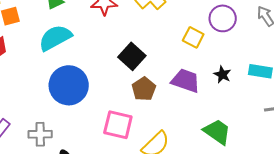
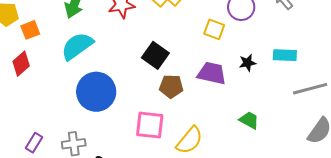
black star: (222, 74) -> (248, 63), turned -30
brown pentagon: (144, 89) -> (171, 86), turned -30
green trapezoid: (217, 132) -> (249, 120), size x0.7

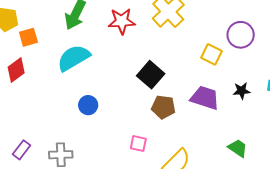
blue circle: (96, 92) -> (88, 105), size x0.5
pink square: (150, 125) -> (138, 143), size x0.6

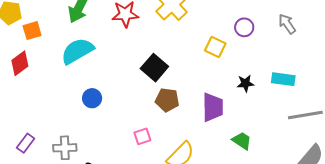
purple circle: (241, 35) -> (244, 27), size x0.7
purple trapezoid: (205, 98) -> (213, 107), moved, turned 72
pink square: (138, 143) -> (142, 136), turned -30

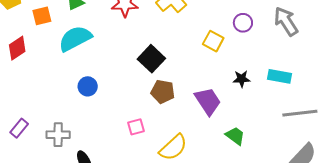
gray arrow: (287, 24) -> (286, 21), size x1.4
orange square: (32, 31) -> (42, 16), moved
purple trapezoid: (213, 107) -> (208, 101), turned -36

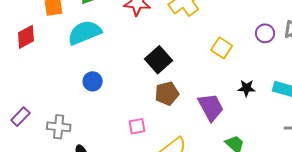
purple circle: (243, 23) -> (265, 33), moved
brown pentagon: (163, 92) -> (167, 94), turned -30

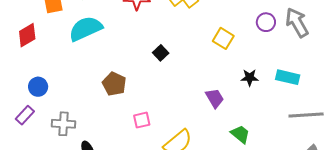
black square: (159, 60) -> (161, 53), size x0.6
blue circle: (93, 81) -> (38, 87), moved
brown pentagon: (167, 94) -> (114, 84), moved, turned -30
purple trapezoid: (211, 107) -> (215, 98), size x0.7

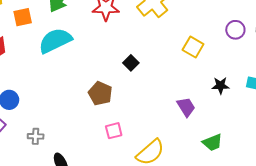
brown pentagon: (114, 84) -> (100, 93), moved
gray cross: (64, 124) -> (36, 136), size x0.7
green trapezoid: (240, 134) -> (212, 142), turned 120

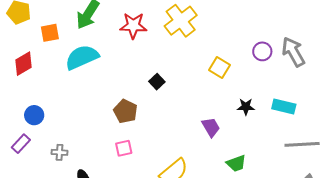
pink square: (114, 131) -> (124, 148), moved

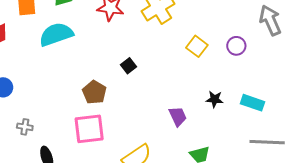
gray arrow: (293, 52) -> (270, 20), moved
yellow square: (220, 68) -> (197, 46), moved
pink square: (124, 148) -> (89, 129), size x1.8

